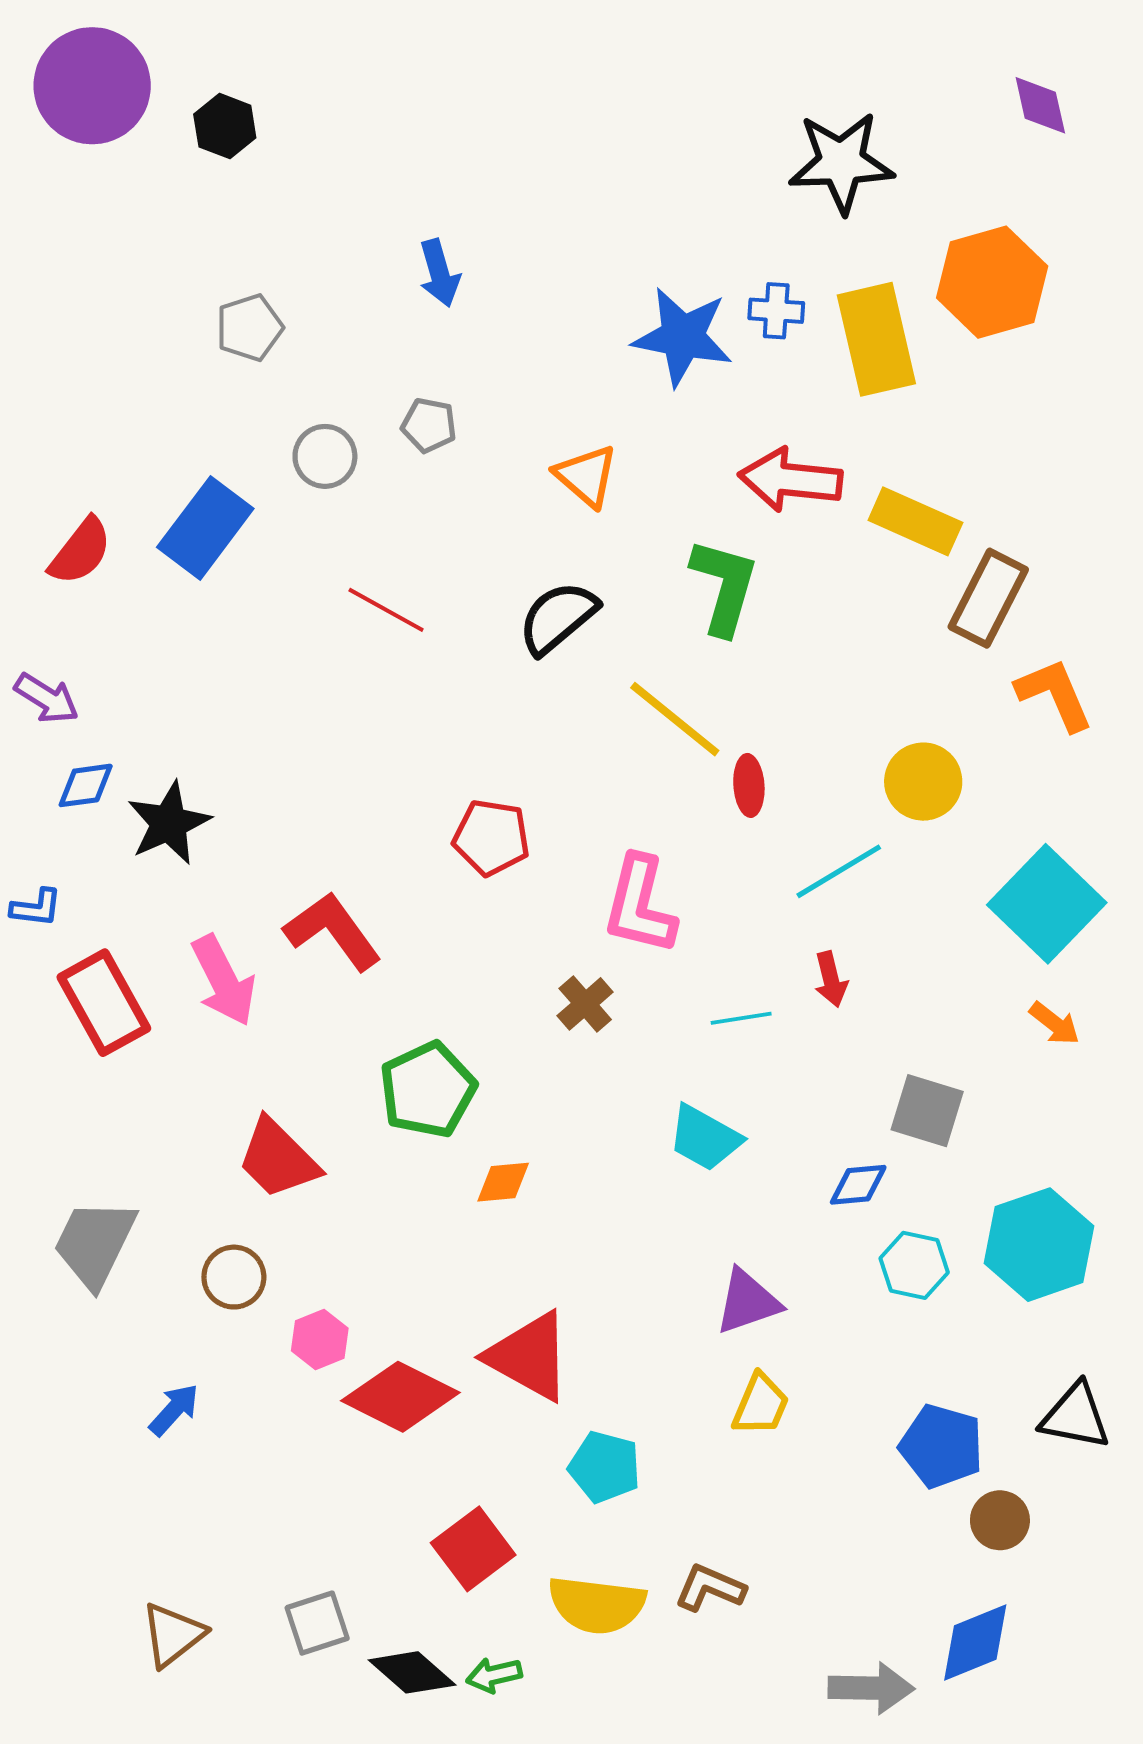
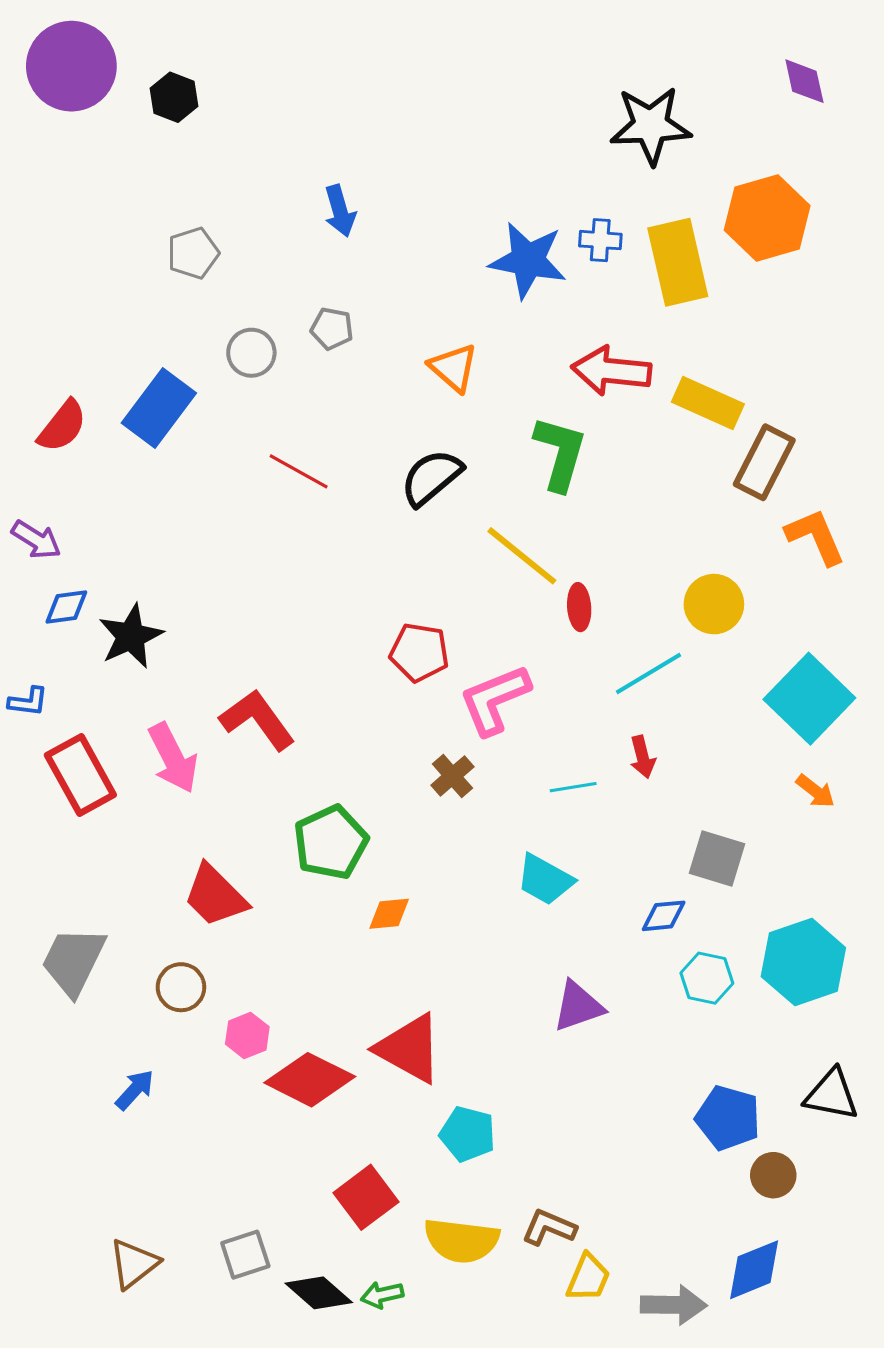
red pentagon: (491, 837) -> (419, 652), moved
pink L-shape: (640, 905) -> (495, 700), turned 54
yellow trapezoid: (761, 1405) -> (588, 1278), moved

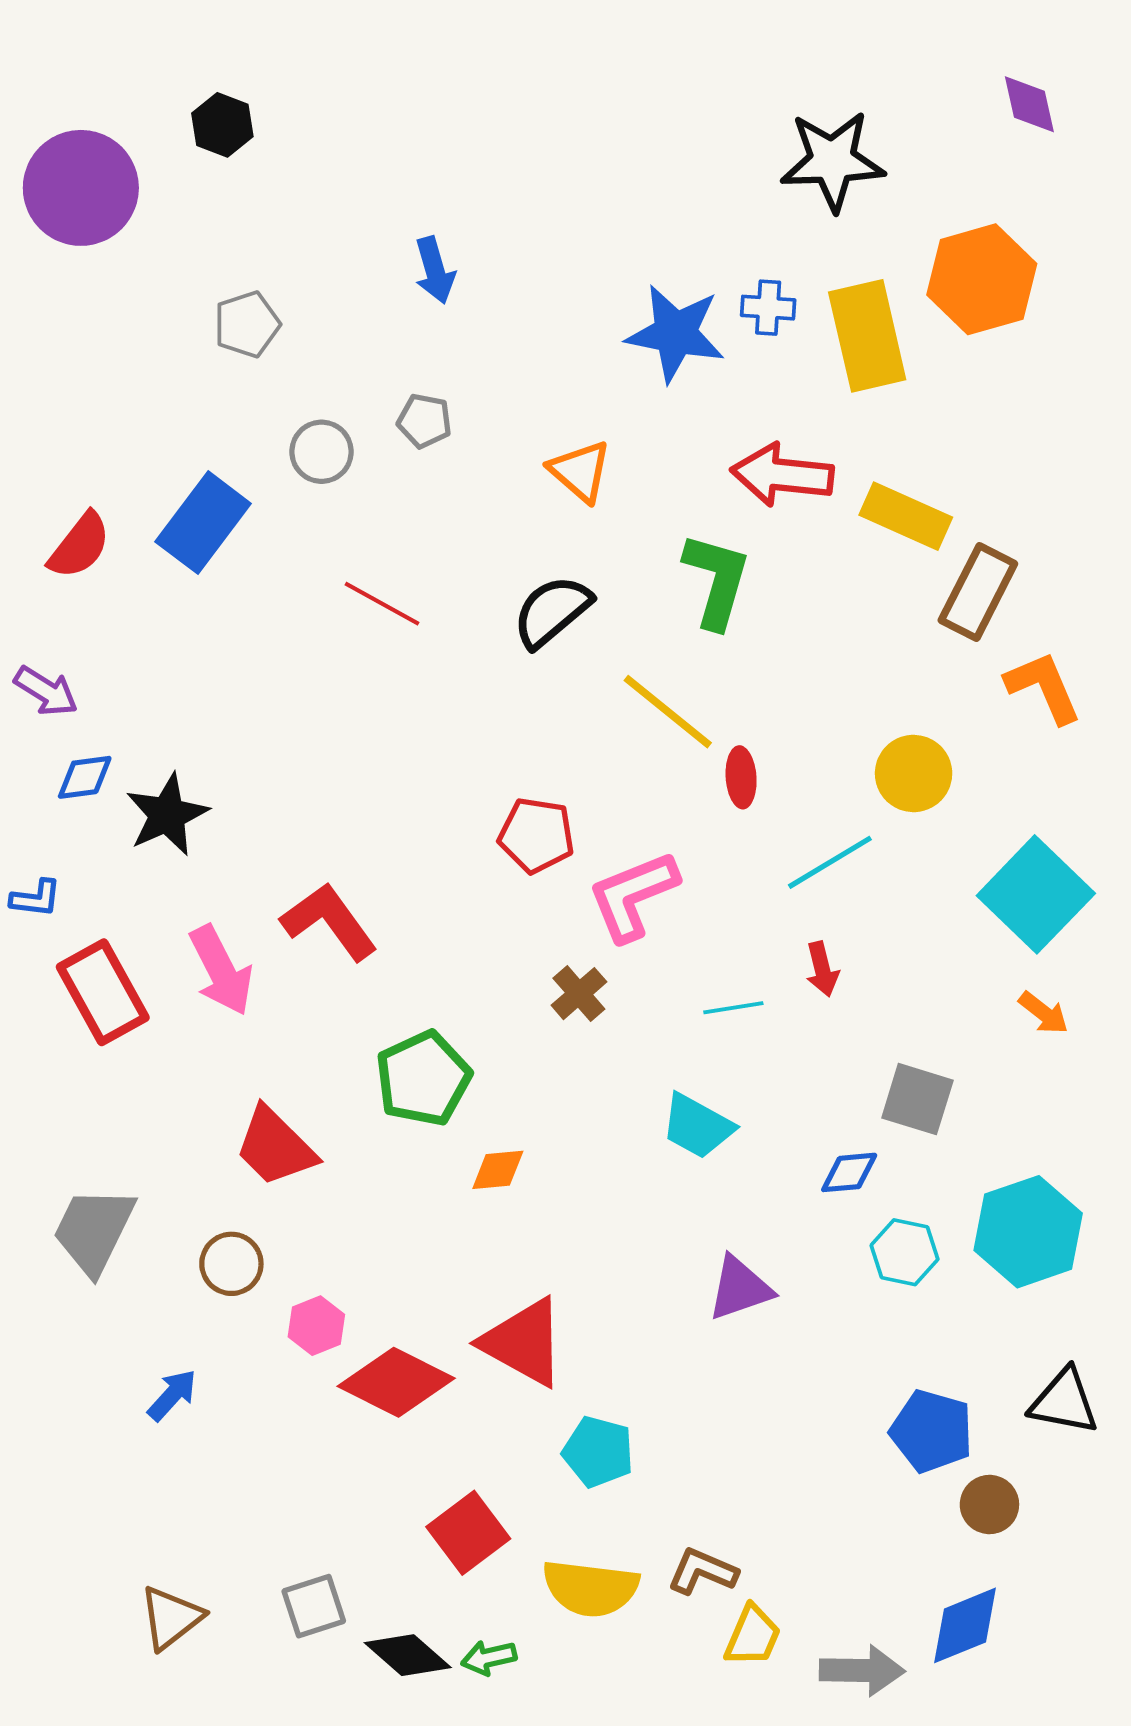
purple circle: (71, 66) -> (81, 188), moved

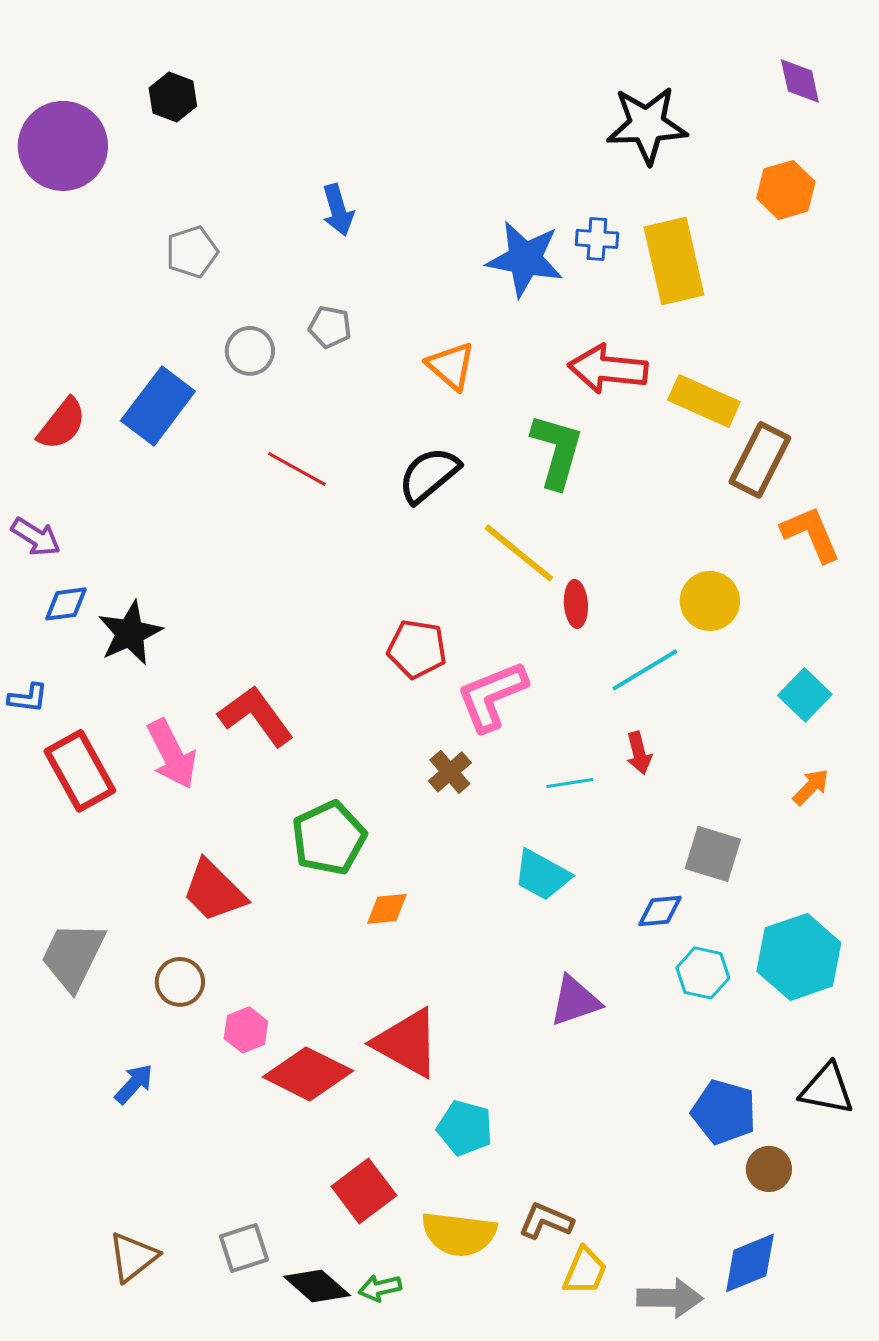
orange hexagon: (982, 279) -> (786, 190), moved, size x0.7
cyan square: (1036, 894) -> (805, 695), size x0.6
orange arrow: (1044, 1013) -> (811, 787), turned -84

